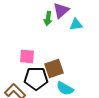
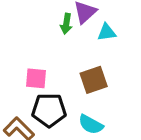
brown square: (54, 68) -> (94, 80), moved

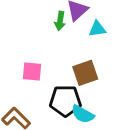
black pentagon: (49, 110) -> (65, 101), moved

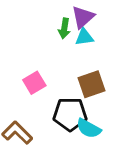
cyan triangle: (97, 29) -> (84, 37), moved
pink square: (32, 72) -> (34, 83), turned -36

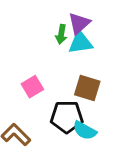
cyan triangle: (84, 37) -> (80, 43), size x1.4
brown square: (91, 84) -> (87, 88), turned 36

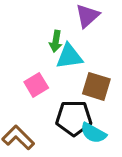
green arrow: (61, 34) -> (56, 41), moved
cyan triangle: (80, 43) -> (69, 56), moved

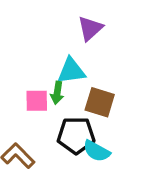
green arrow: (56, 41) -> (57, 93), moved
pink square: (36, 85) -> (37, 101), turned 30

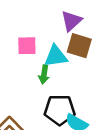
pink square: (37, 101) -> (27, 46), moved
brown square: (100, 102) -> (79, 46), moved

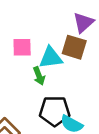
purple triangle: (71, 21) -> (83, 22), moved
green arrow: (44, 74) -> (39, 76), turned -30

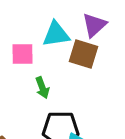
cyan triangle: (51, 58) -> (56, 34), moved

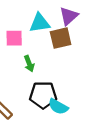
brown square: (84, 54) -> (61, 38), turned -30

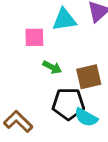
brown square: (61, 38) -> (89, 77), moved
green arrow: (29, 64) -> (52, 67), turned -42

